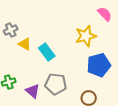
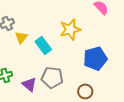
yellow star: (86, 36) -> (70, 29), moved
yellow triangle: (25, 44) -> (21, 37), turned 40

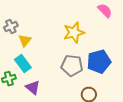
cyan rectangle: (43, 45) -> (23, 64), moved
gray pentagon: (52, 77) -> (72, 66), moved

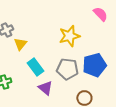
cyan rectangle: (23, 64) -> (35, 67), moved
purple triangle: (33, 88) -> (45, 88), moved

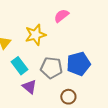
pink semicircle: (100, 14) -> (61, 16), moved, turned -84
yellow star: (69, 36) -> (35, 35), moved

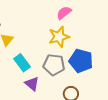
yellow star: (35, 35) -> (59, 37), moved
blue pentagon: (78, 64) -> (81, 61), turned 30

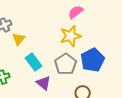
blue pentagon: (81, 61) -> (93, 60), turned 30
gray pentagon: (54, 65) -> (66, 64), turned 30

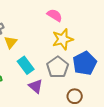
pink semicircle: (76, 12) -> (55, 15), moved, turned 70

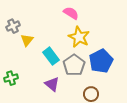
yellow star: (63, 39) -> (79, 37), turned -30
cyan rectangle: (26, 65) -> (51, 56), moved

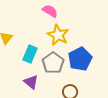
cyan rectangle: (51, 56) -> (30, 54), turned 60

